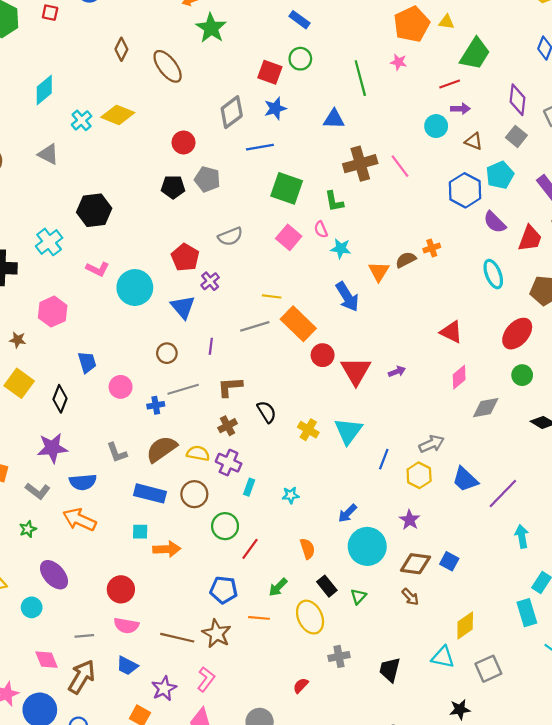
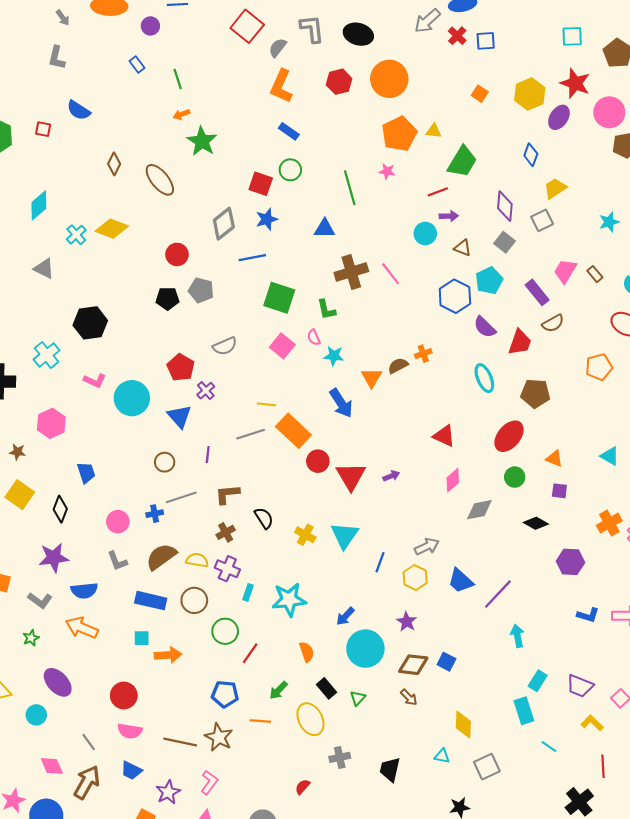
pink circle: (121, 387) -> (118, 522), moved
cyan star: (291, 495) -> (289, 600), size x2.0
yellow diamond: (465, 625) -> (463, 725), turned -52
gray line: (84, 636) -> (89, 742), turned 60
cyan triangle: (443, 657) -> (442, 756), size x0.7

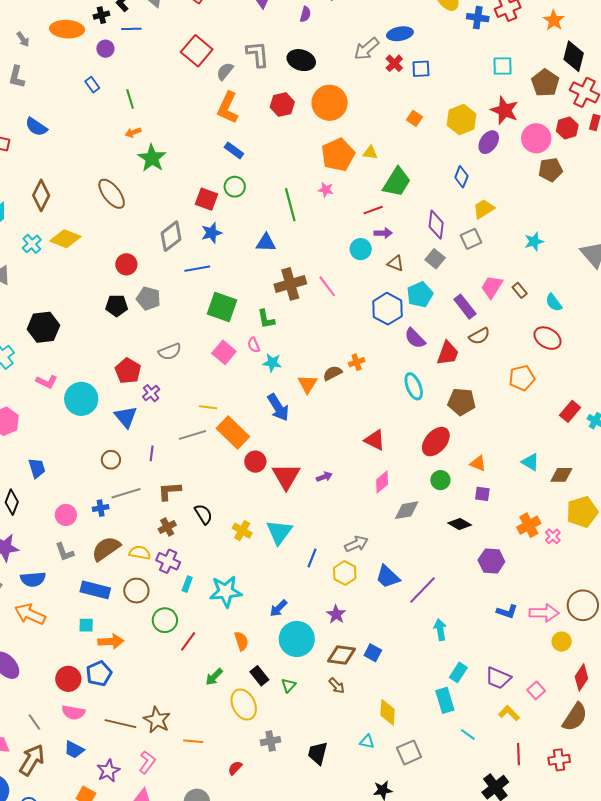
brown diamond: (114, 164) -> (41, 195), moved, size x1.4
blue pentagon: (225, 694) -> (99, 674), moved, turned -30
orange line: (260, 721) -> (193, 741), moved

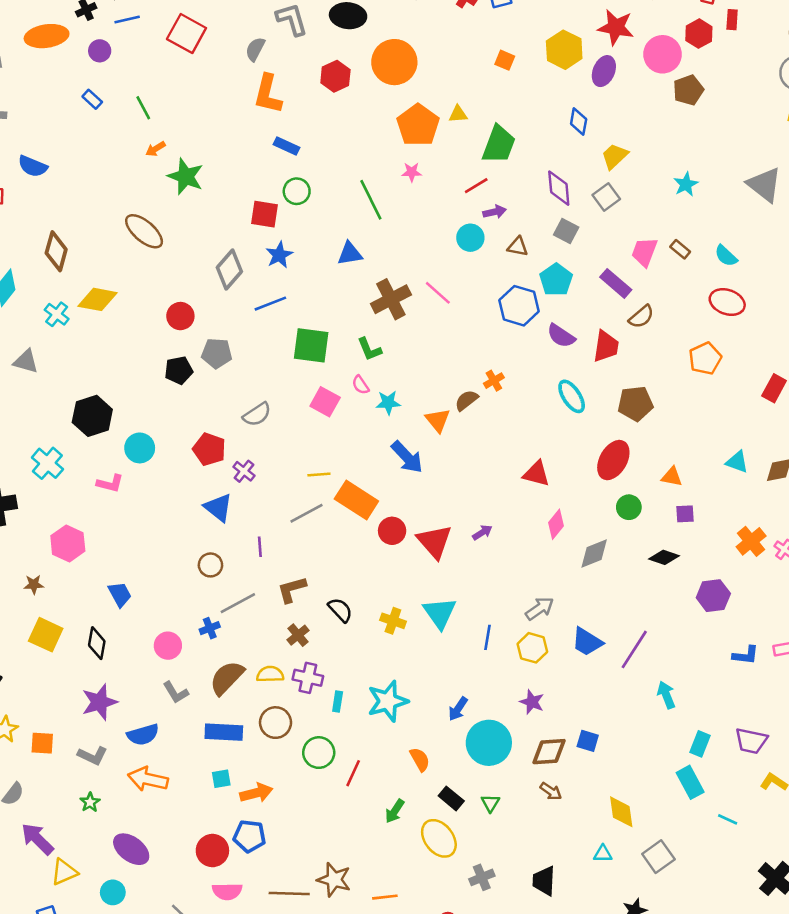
red square: (197, 51) -> (187, 33), moved
cyan circle: (81, 399) -> (140, 448), moved, size x0.7
blue pentagon: (99, 674) -> (249, 836), turned -30

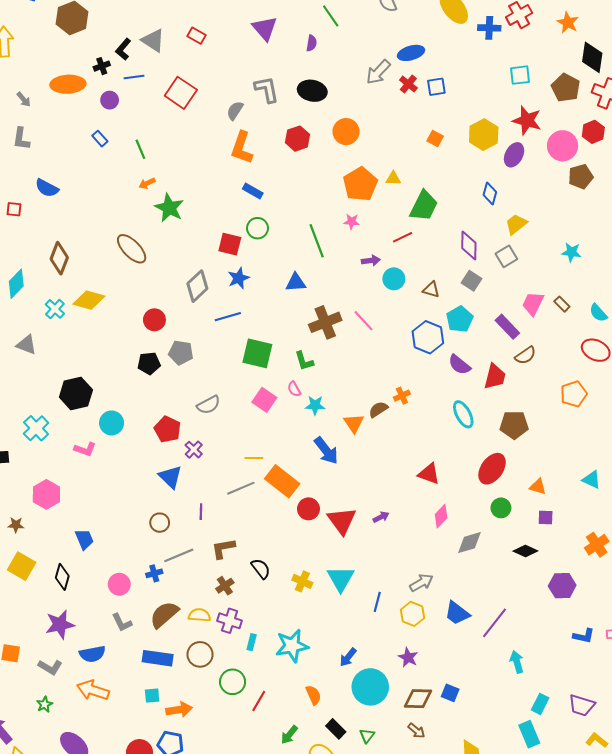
orange circle: (394, 62) -> (346, 132), size x0.7
cyan star: (686, 184) -> (571, 252), turned 30
purple arrow: (495, 212) -> (371, 261), moved

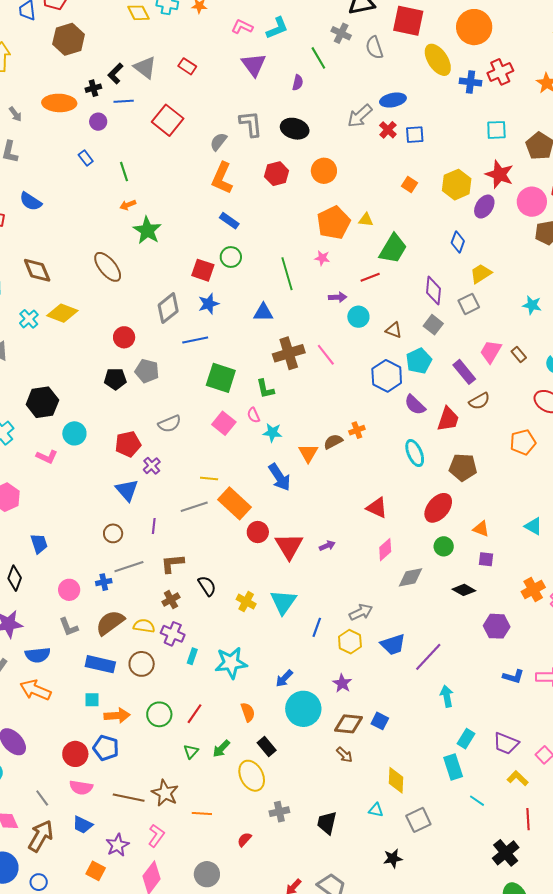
brown diamond: (59, 258) -> (37, 270), turned -48
red pentagon: (168, 429) -> (128, 444), turned 30
blue trapezoid: (457, 613) -> (393, 644), turned -60
green circle: (233, 682) -> (159, 714), moved
green triangle: (367, 736) -> (191, 752), moved

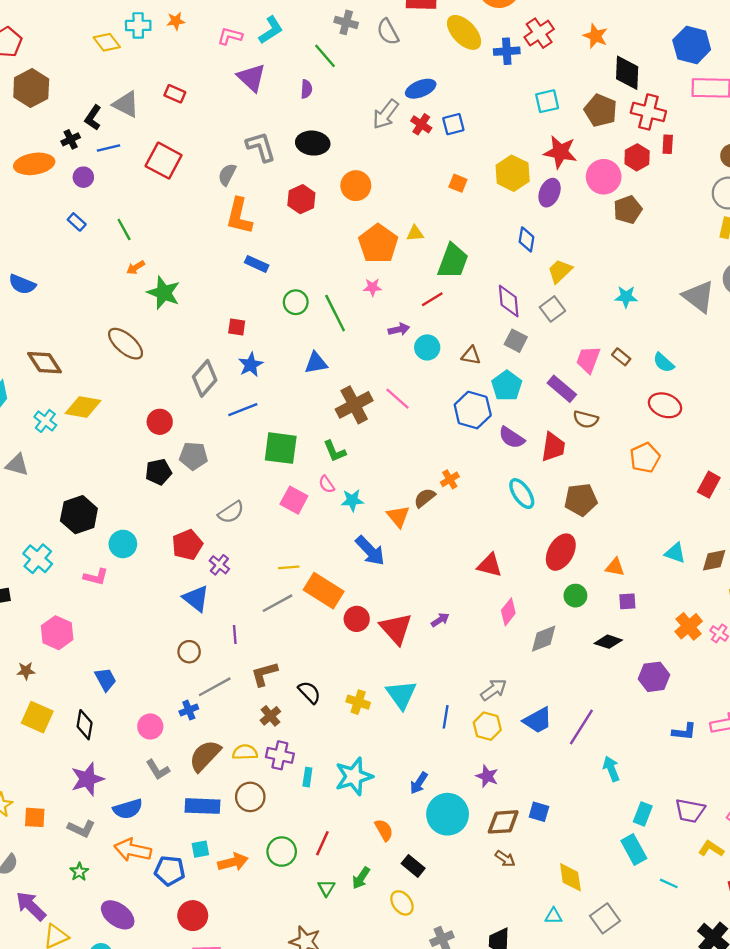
green circle: (231, 257) -> (296, 302), moved
red square: (203, 270) -> (237, 327), size x0.7
brown semicircle: (479, 401) -> (586, 419), turned 55
blue pentagon: (106, 748) -> (170, 871), moved
yellow ellipse: (252, 776) -> (402, 903), size x0.7

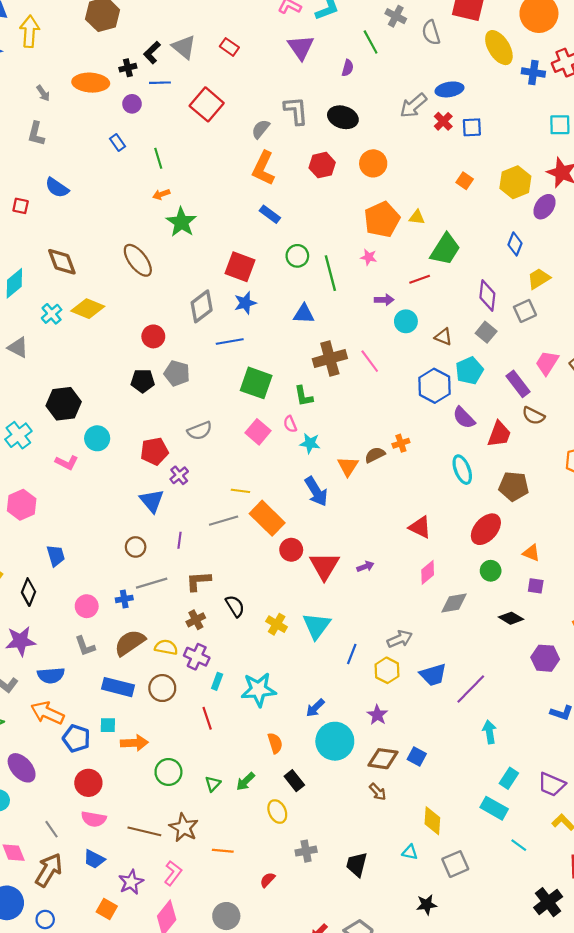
red square: (237, 327) -> (240, 267), size x1.8
red line: (322, 843) -> (207, 718), moved, turned -55
cyan rectangle: (634, 849) -> (494, 808), turned -44
green circle: (282, 852) -> (168, 772), moved

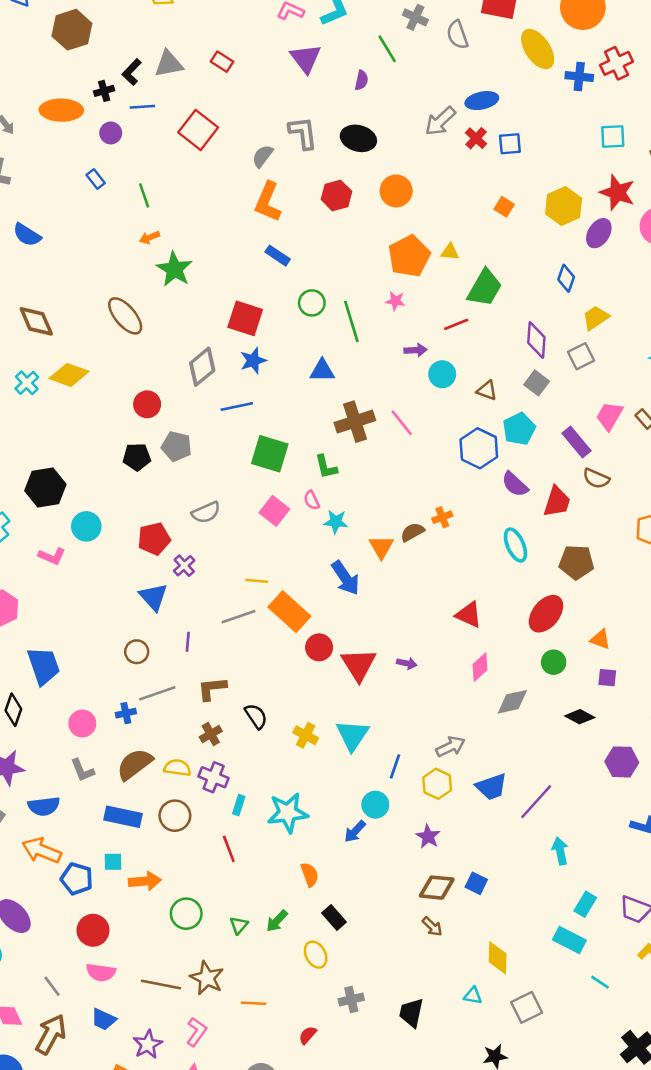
gray triangle: (184, 47) -> (169, 64), turned -48
blue trapezoid: (56, 556) -> (44, 666), size x1.5
purple arrow: (365, 567) -> (407, 663), turned 35
cyan circle: (335, 741) -> (375, 805), moved, size x0.6

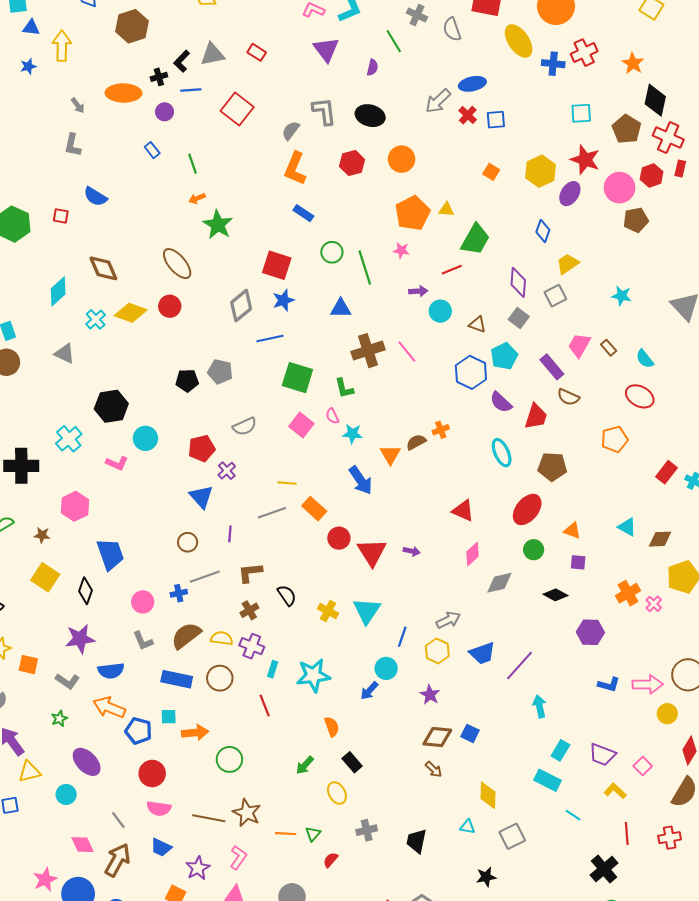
red circle: (147, 404) -> (170, 306), moved
orange rectangle: (289, 612) -> (314, 509), size x0.7
green triangle: (239, 925) -> (313, 834), moved

